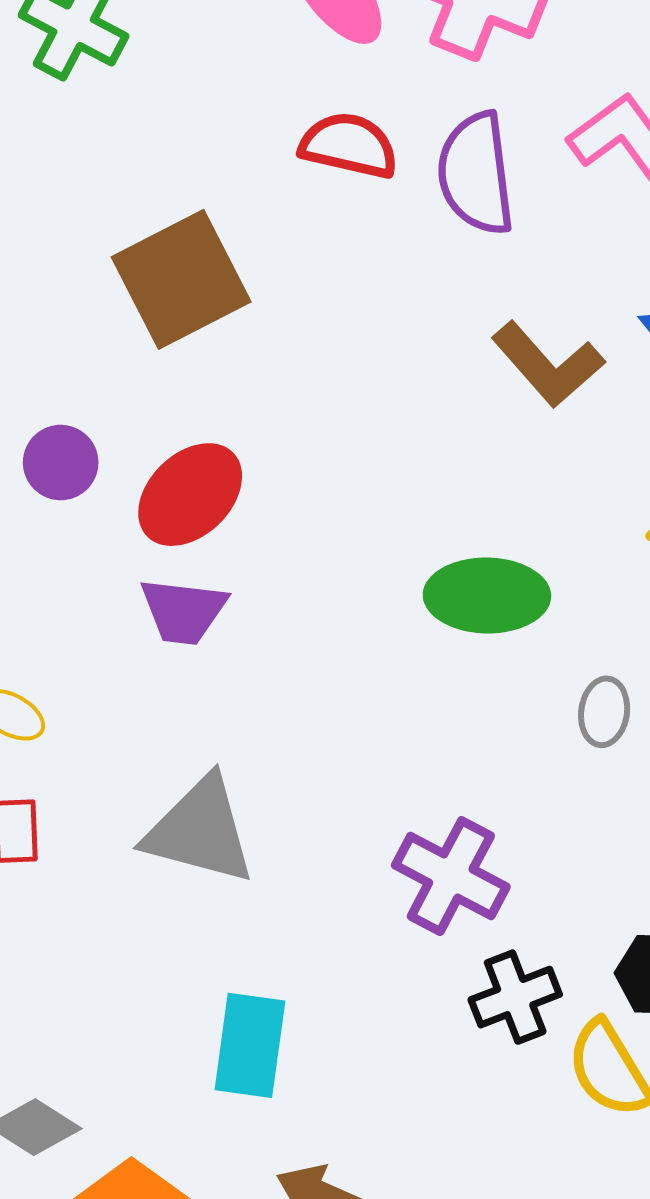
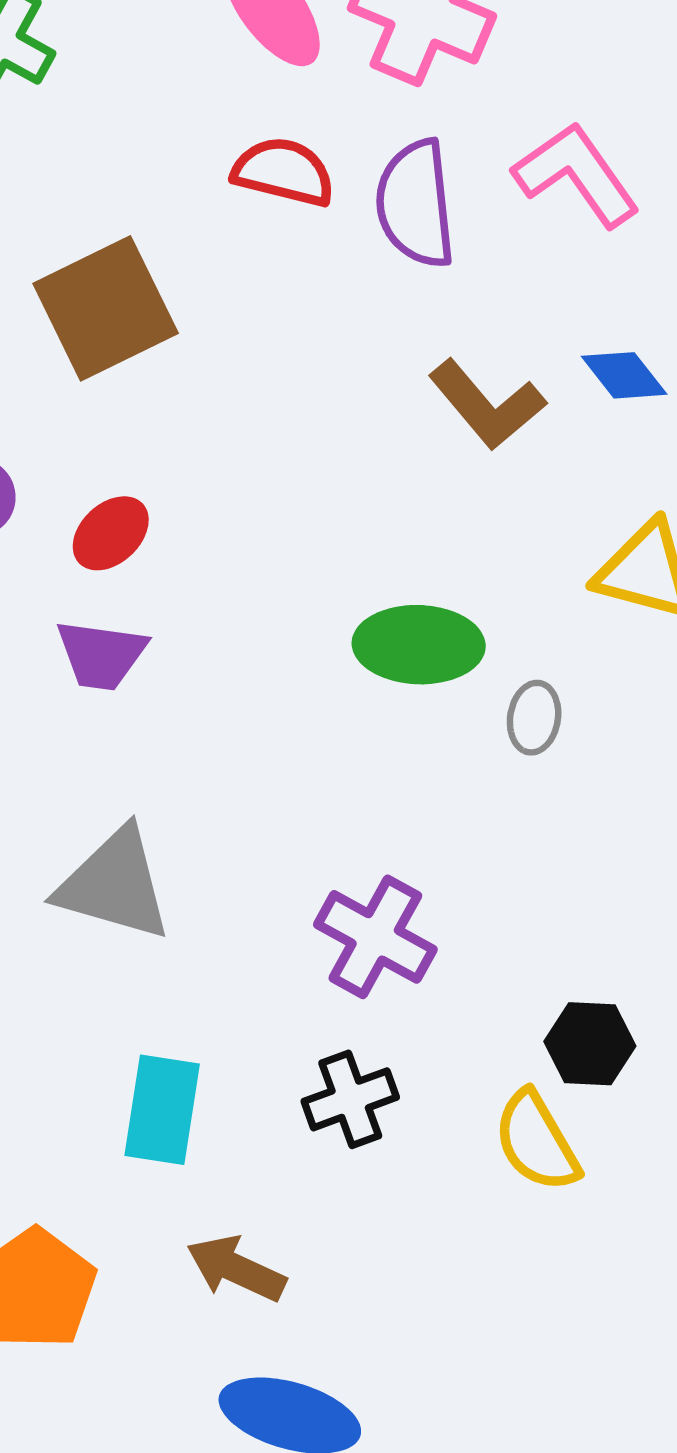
red ellipse: (190, 495) -> (111, 533), size x0.7
gray ellipse: (604, 712) -> (534, 718), moved
black cross: (515, 997) -> (350, 1099), moved

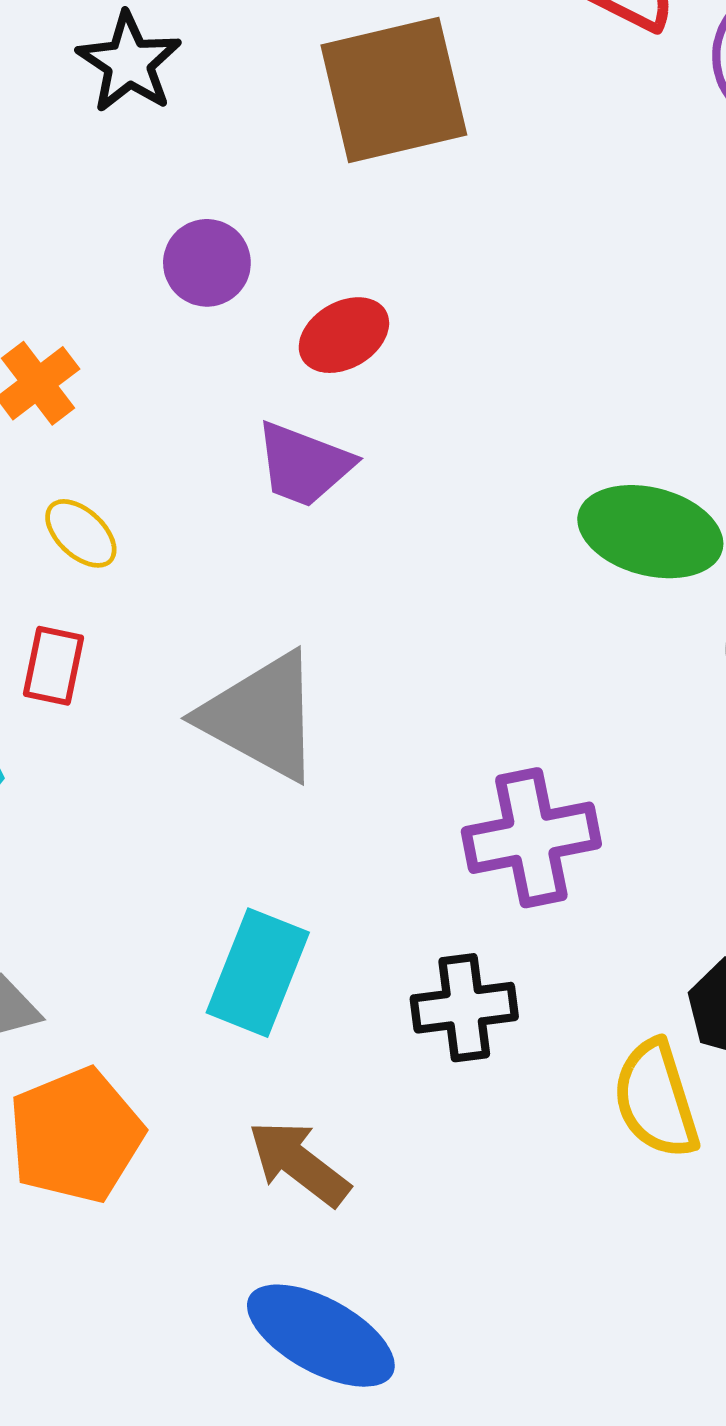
purple cross: (375, 937) -> (531, 838), turned 37

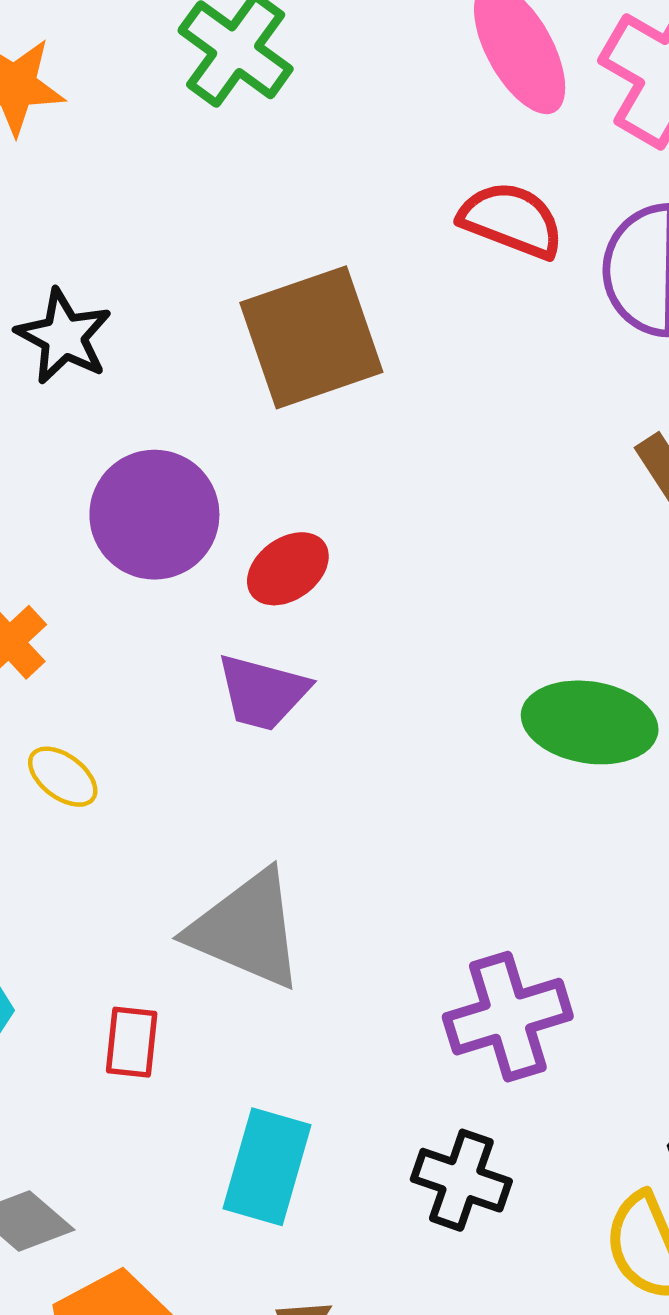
purple circle: (207, 263) -> (154, 515), size x1.6
red rectangle: (53, 666) -> (132, 1042), moved
black cross: (464, 1008) -> (461, 1180), turned 32

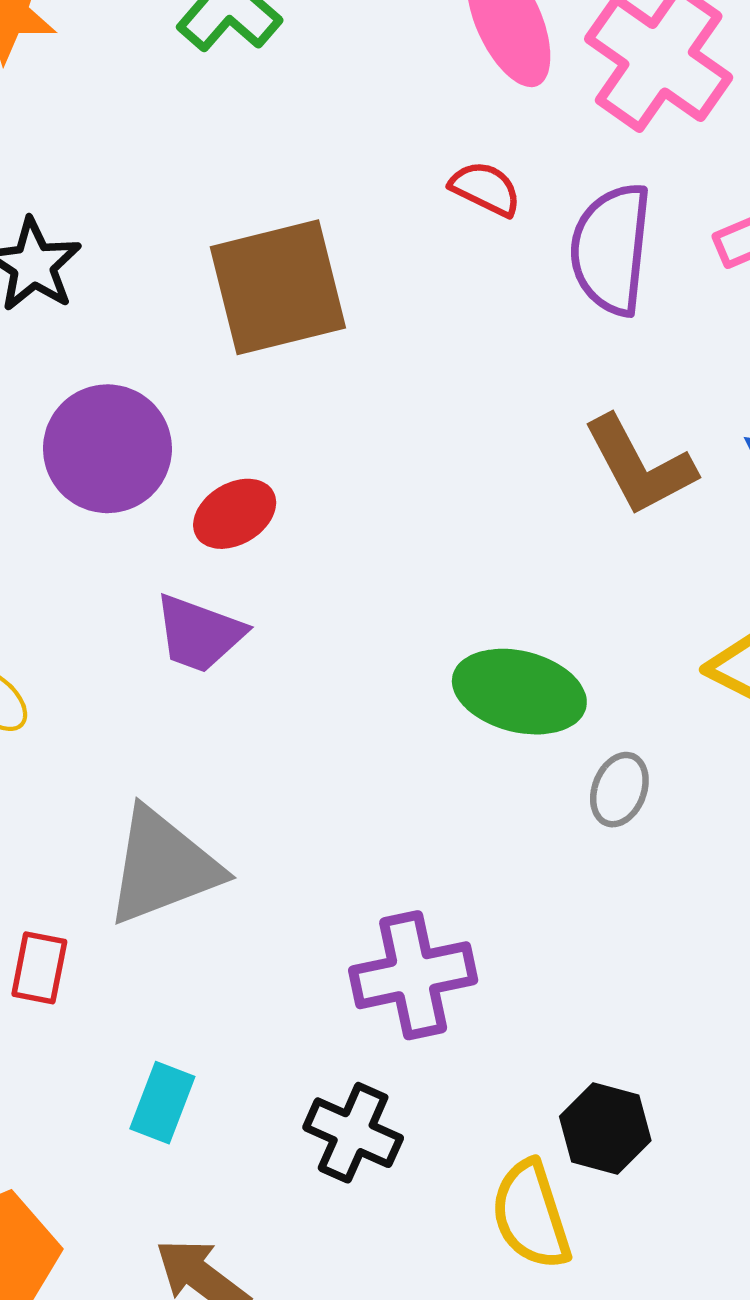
red semicircle: (511, 220) -> (486, 189), size x0.7
gray triangle: (247, 929) -> (163, 866), turned -49
cyan rectangle: (267, 1167) -> (162, 1103), size x0.7

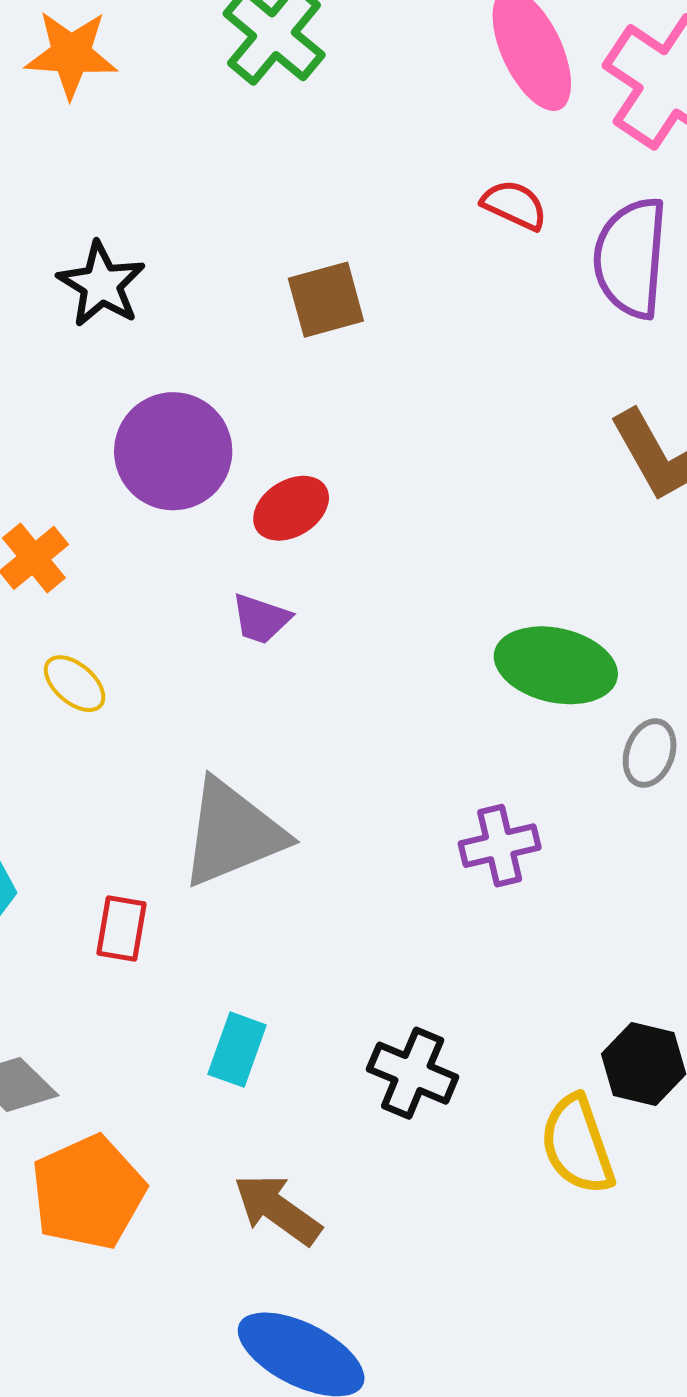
brown square: (278, 287) -> (326, 300), size x0.6
purple trapezoid: (199, 634) -> (261, 619), size x0.7
purple cross: (413, 975) -> (500, 846), moved, size x0.7

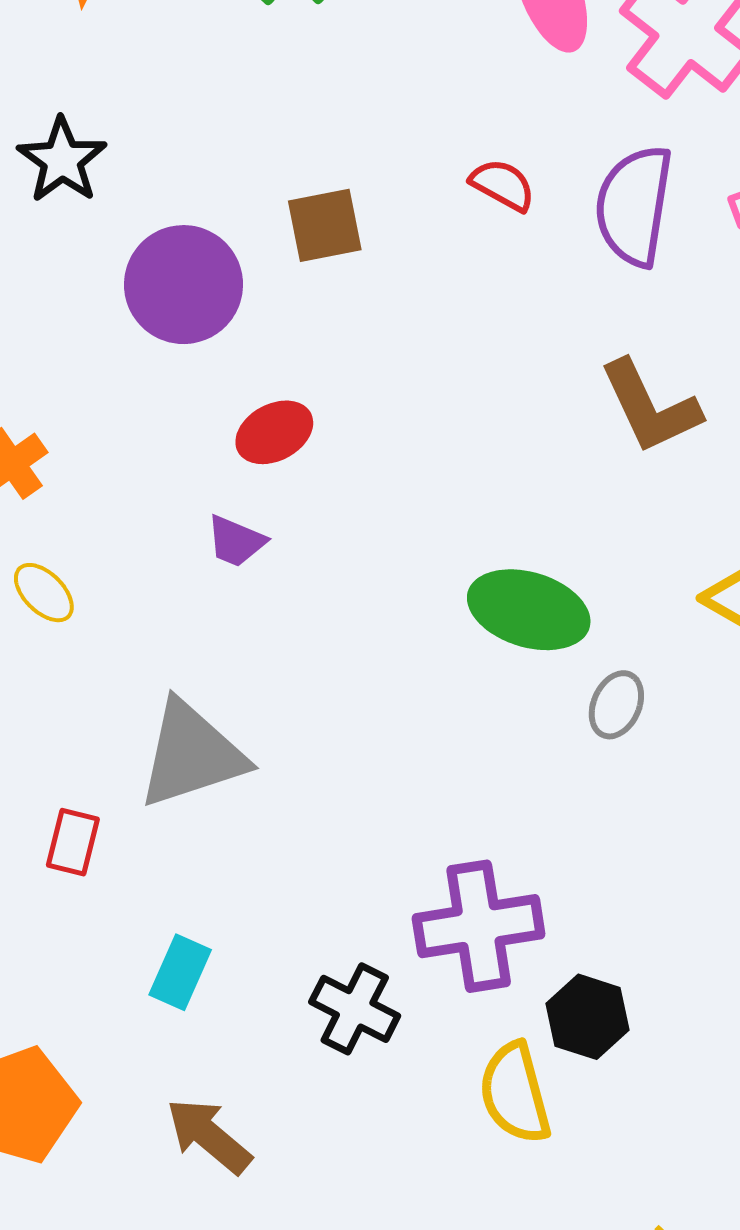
red semicircle: (514, 205) -> (503, 185), moved
black star: (101, 284) -> (62, 160), moved
purple circle: (173, 451) -> (184, 285), moved
purple cross: (500, 846) -> (479, 926), moved, size x1.6

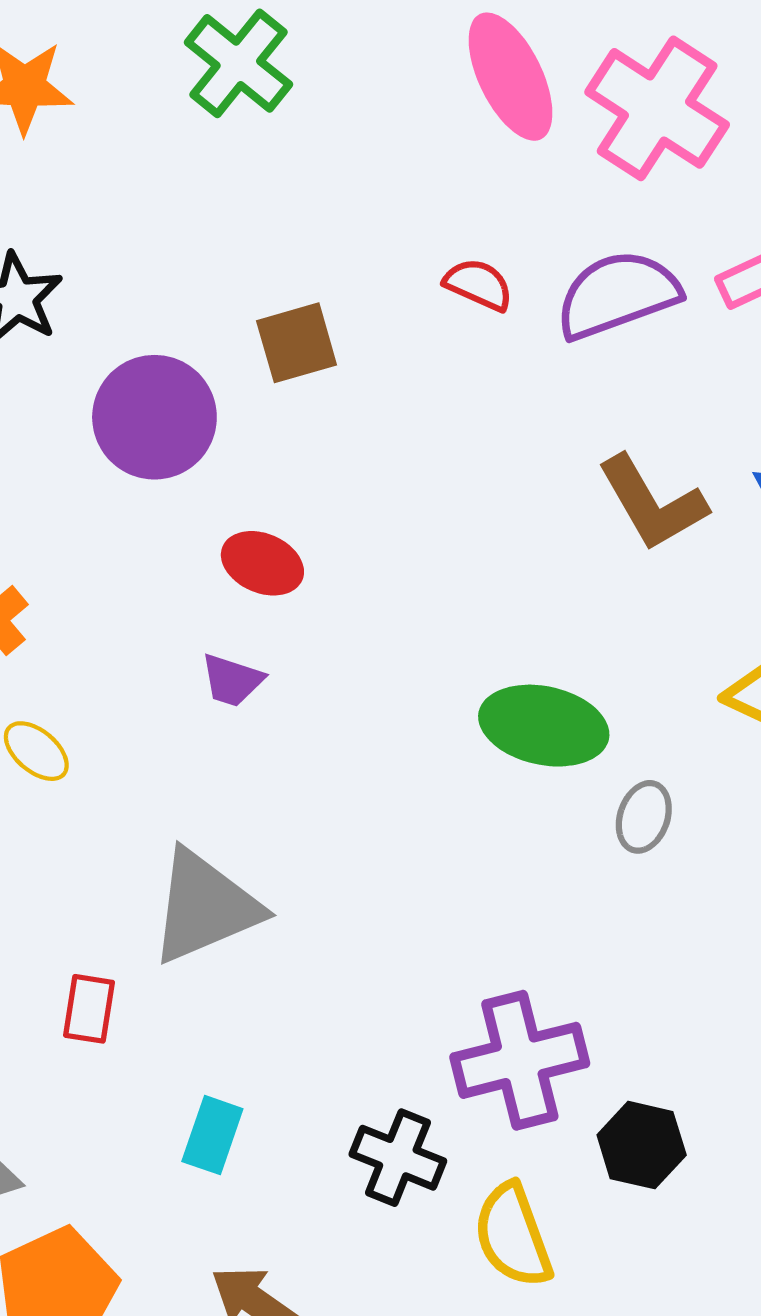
purple semicircle: (634, 206) -> (617, 295), turned 66
red ellipse: (274, 432) -> (262, 563), turned 56
yellow semicircle: (515, 1093) -> (513, 1235), moved

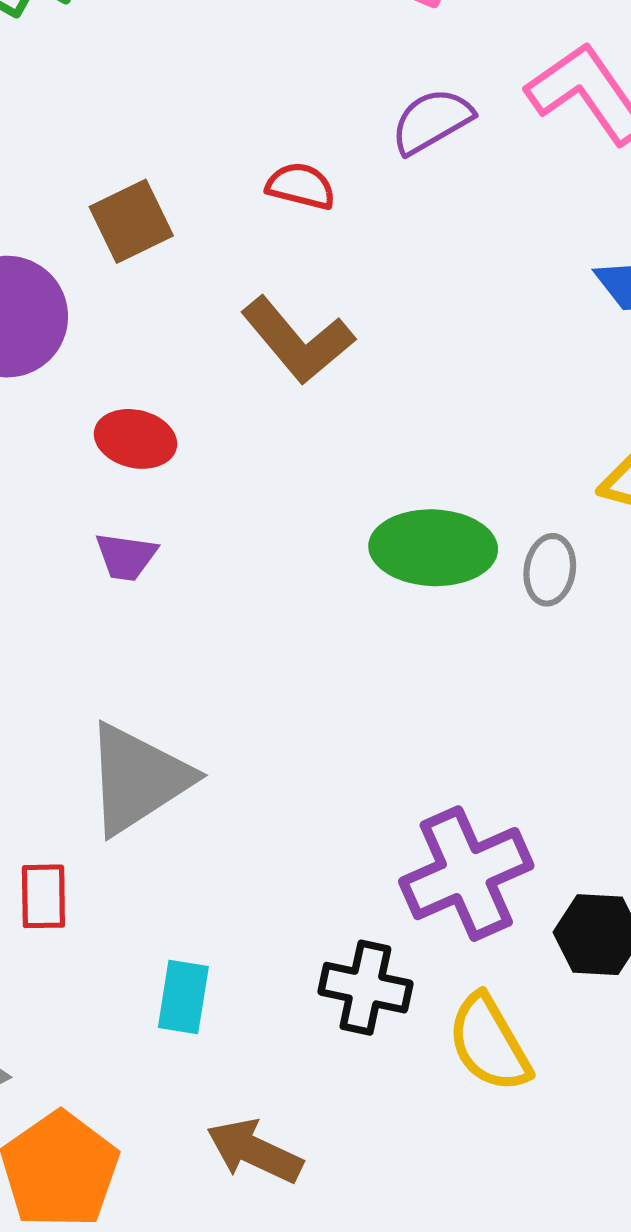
red semicircle: (479, 285) -> (301, 186), moved
purple semicircle: (617, 295) -> (432, 121), size x0.7
brown L-shape: (652, 503) -> (298, 340), moved
gray ellipse: (644, 817) -> (550, 570), moved

